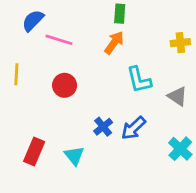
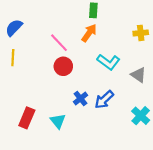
blue semicircle: (33, 21) -> (14, 28), moved
pink line: (59, 40) -> (59, 43), moved, turned 30
cyan L-shape: (139, 80) -> (108, 62), turned -40
red circle: (65, 85) -> (63, 66), moved

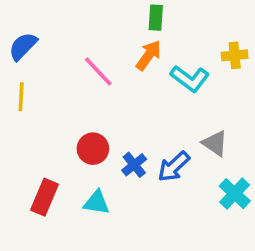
cyan L-shape: (108, 62) -> (190, 79), moved
red circle: (63, 66) -> (93, 149), moved
gray triangle: (139, 75) -> (215, 143), moved
cyan triangle: (58, 121) -> (96, 202), turned -42

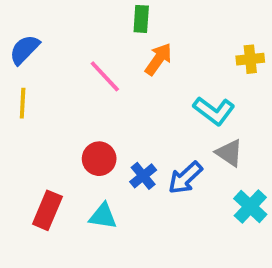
green rectangle: (156, 18) -> (141, 19), moved
cyan L-shape: (190, 79) -> (214, 111), moved

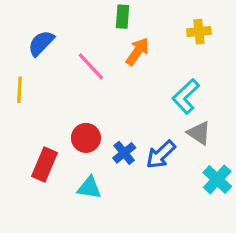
blue semicircle: (24, 50) -> (41, 43), moved
yellow cross: (250, 59) -> (199, 32), moved
cyan L-shape: (214, 111) -> (186, 96), turned 100
red rectangle: (47, 210) -> (44, 165), moved

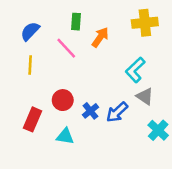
green rectangle: (123, 17) -> (76, 22), moved
yellow cross: (199, 32) -> (145, 23), size x1.5
yellow line: (20, 90) -> (30, 65), moved

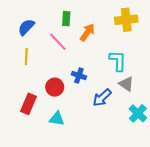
cyan L-shape: (135, 70) -> (118, 61), turned 135
blue cross: (90, 111) -> (79, 75), moved, turned -32

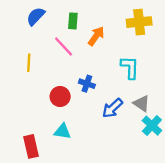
blue semicircle: (26, 27) -> (36, 16), moved
gray triangle: (126, 84) -> (141, 103), moved
red rectangle: (28, 104) -> (31, 146), moved, turned -36

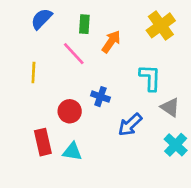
yellow cross: (139, 22) -> (161, 25), turned -30
gray triangle: (141, 103) -> (170, 107), moved
red rectangle: (31, 146) -> (43, 142), moved

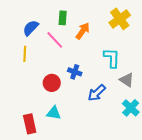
blue semicircle: (41, 19) -> (31, 28), moved
red rectangle: (43, 142) -> (30, 124), moved

